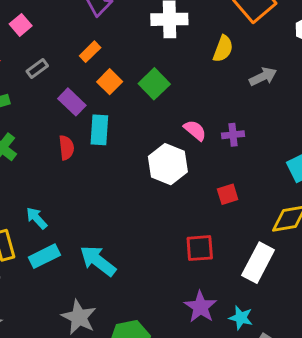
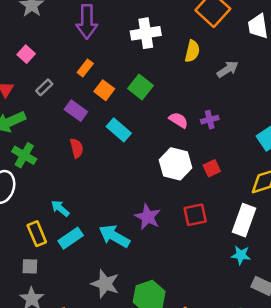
cyan rectangle: (99, 130) -> (119, 130), moved, turned -45
white hexagon: (168, 164) -> (176, 164), moved
purple star: (200, 307) -> (148, 217), moved
cyan star: (241, 318) -> (241, 255), moved

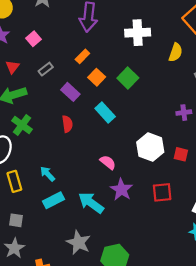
pink semicircle: (179, 120) -> (108, 162), moved
red square: (212, 168) -> (181, 154), turned 32
yellow rectangle: (37, 234) -> (14, 181), moved

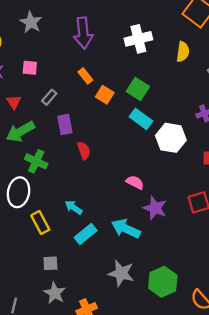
pink square: (33, 39) -> (30, 68), turned -32
orange rectangle: (82, 56) -> (85, 76), turned -72
purple rectangle: (70, 92) -> (65, 125), moved, turned 48
cyan rectangle: (105, 112) -> (141, 119), moved
white hexagon: (150, 147) -> (171, 138), moved

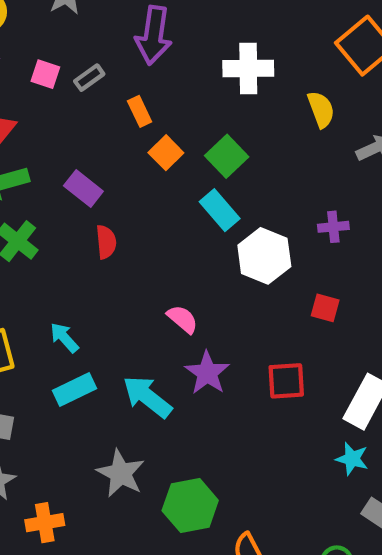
yellow semicircle: (183, 52) -> (321, 109), turned -42
gray rectangle: (49, 97) -> (89, 78), moved
purple rectangle: (65, 125) -> (83, 188), turned -54

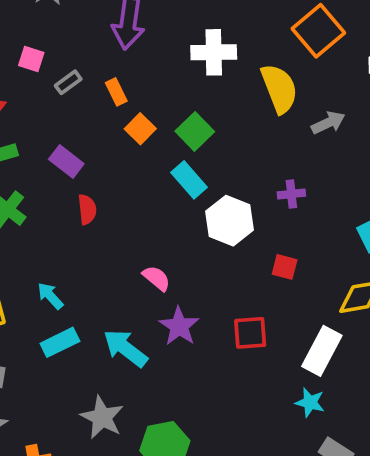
gray rectangle: (89, 78) -> (68, 82), moved
yellow semicircle: (321, 109) -> (279, 89), size x1.5

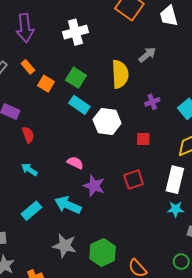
yellow semicircle: (279, 89) -> (120, 74), moved, turned 32
purple cross: (291, 194) -> (152, 102), moved
cyan arrow: (50, 296) -> (29, 170), moved

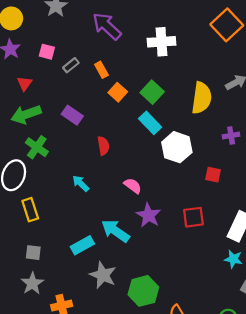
purple arrow: (25, 28) -> (107, 26), turned 128
red semicircle: (28, 135) -> (103, 146), moved
cyan rectangle: (31, 211) -> (82, 245), moved

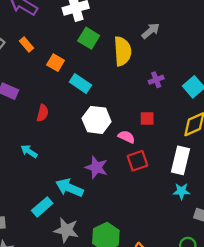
orange square: (118, 92) -> (56, 63), moved
green square: (152, 92) -> (89, 38), moved
red semicircle: (103, 146) -> (43, 113), turned 35
white hexagon: (177, 147) -> (97, 120), moved
pink semicircle: (133, 186) -> (126, 137), moved

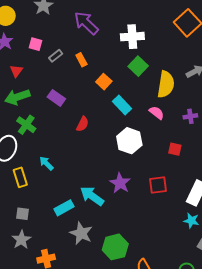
pink semicircle: (126, 137) -> (157, 113), moved
cyan arrow: (29, 151) -> (46, 163), moved

